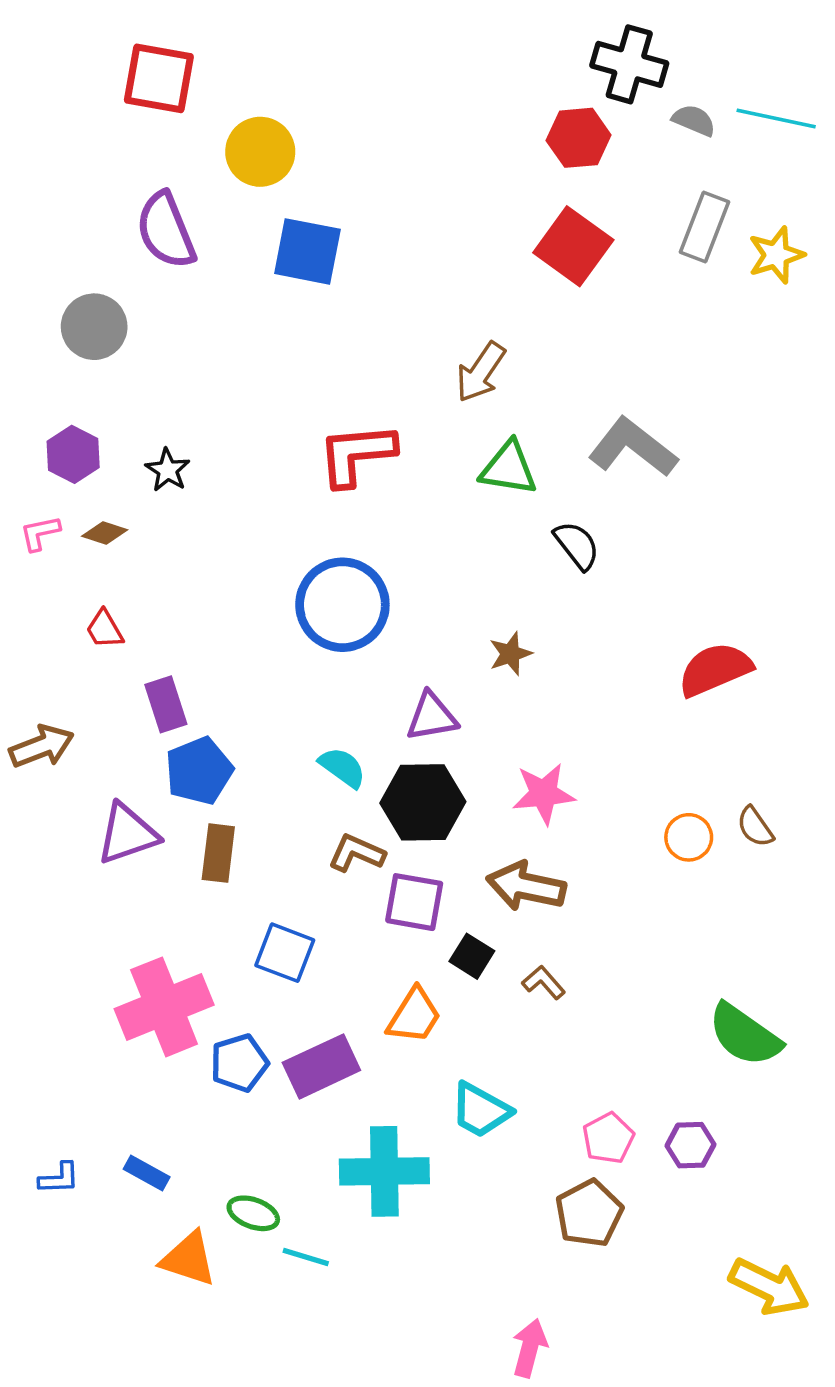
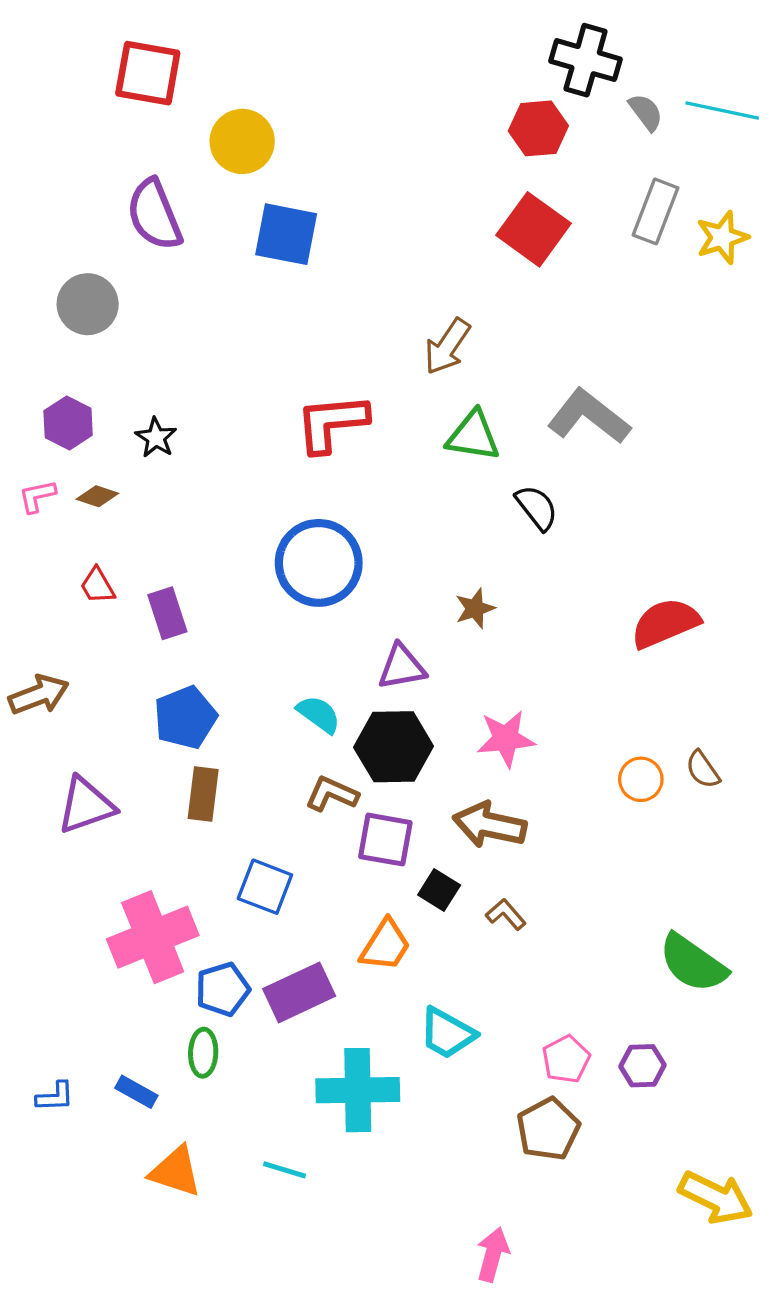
gray semicircle: (694, 120) -> (646, 112), turned 30
purple rectangle: (166, 704) -> (167, 613), moved
purple triangle: (127, 834) -> (86, 805), moved
green ellipse: (253, 1213) -> (203, 1053), moved, turned 72

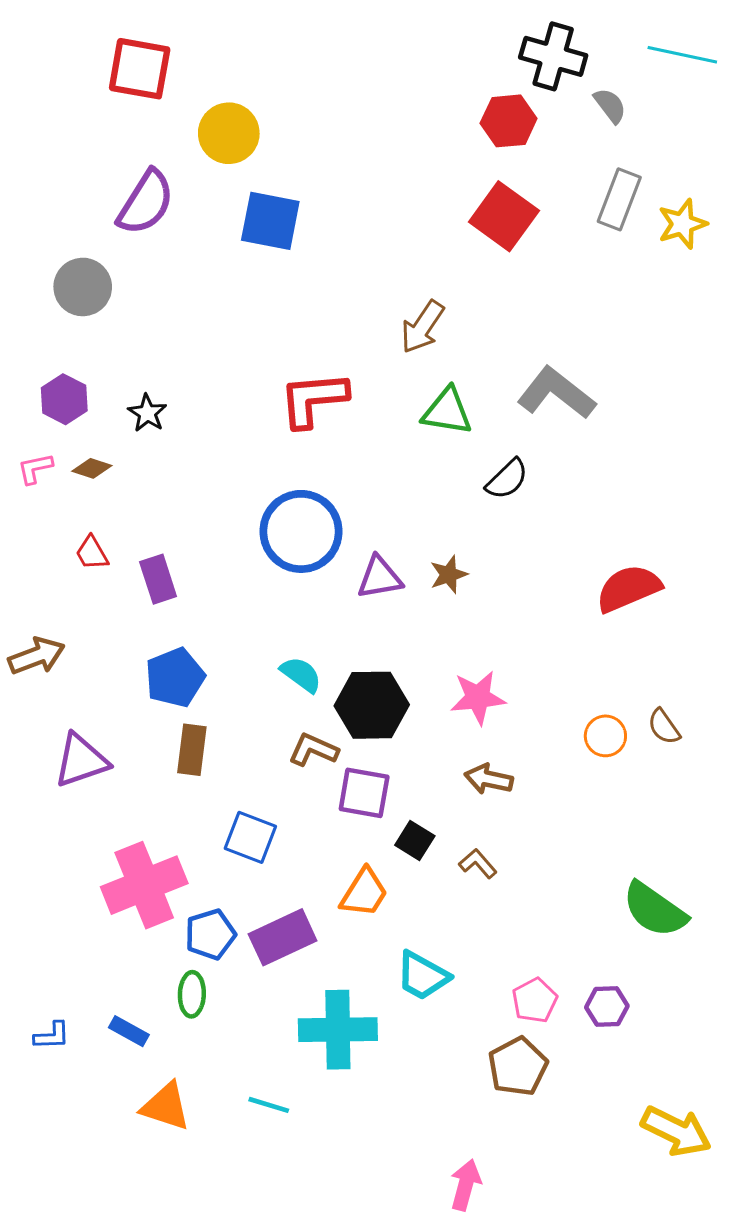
cyan line: (722, 111) -> (682, 55), moved
purple semicircle: (154, 215) -> (146, 202), turned -126
black semicircle: (537, 508) -> (507, 479), turned 84
purple triangle: (402, 667) -> (379, 578), moved
brown arrow: (490, 825) -> (489, 779), moved, size x0.7

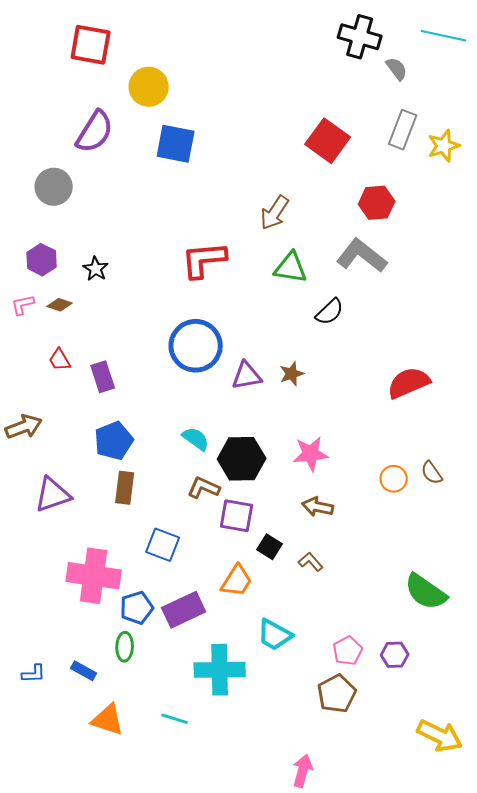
red hexagon: (509, 121) -> (377, 203), moved
pink cross: (144, 885) -> (94, 576), turned 30

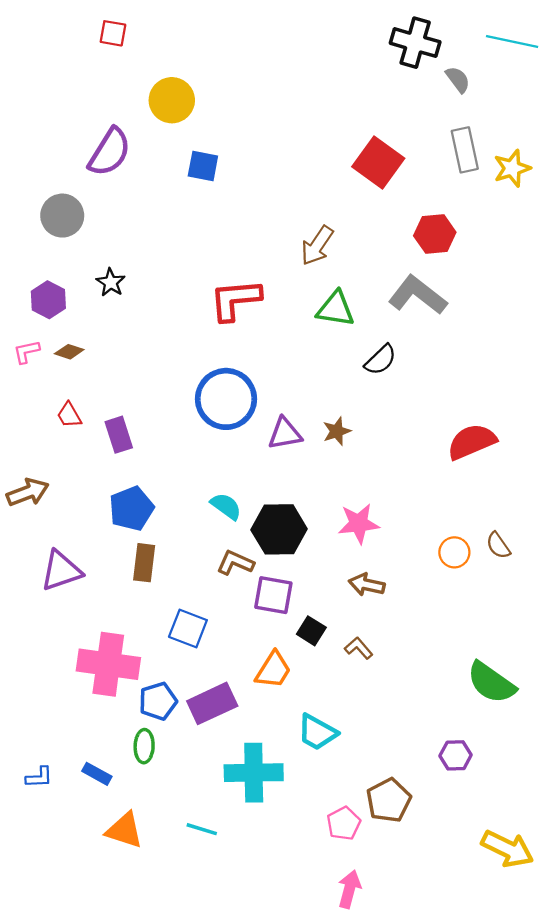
red square: (91, 45) -> (113, 33), moved, size x0.6
gray rectangle: (403, 130) -> (465, 150), turned -33
blue square: (176, 144) -> (203, 166), size x0.7
black star: (96, 269) -> (111, 282), moved
pink pentagon: (348, 651) -> (344, 823), moved

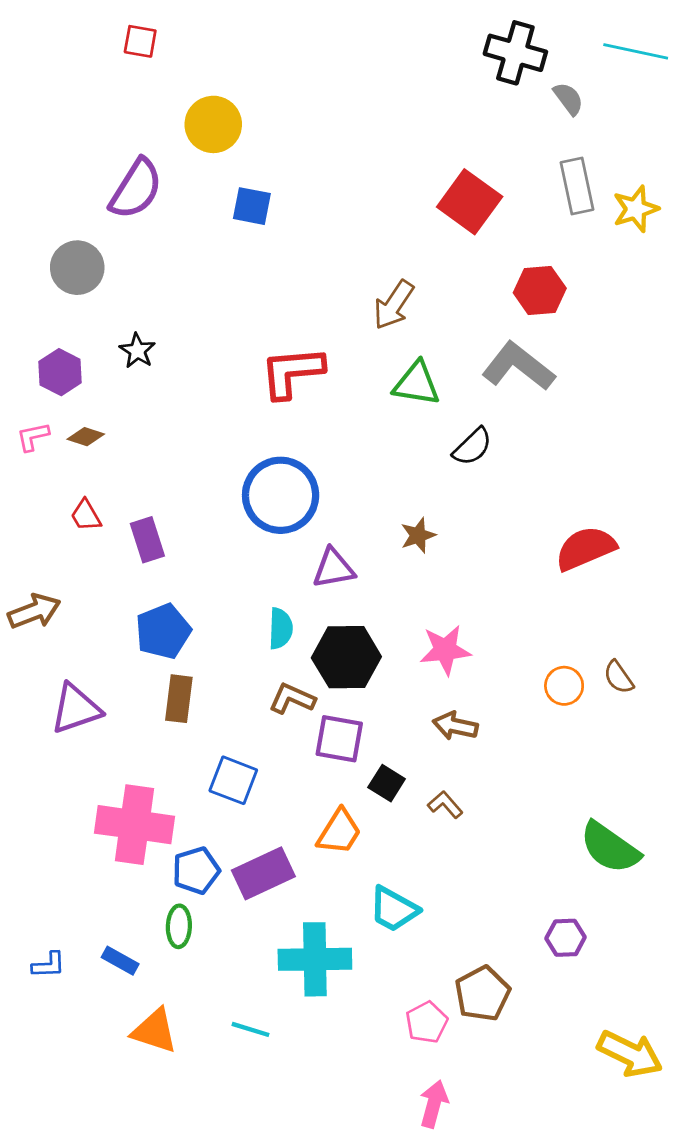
purple triangle: (285, 434) -> (334, 568), moved
cyan semicircle: (226, 506) -> (281, 628), turned 56

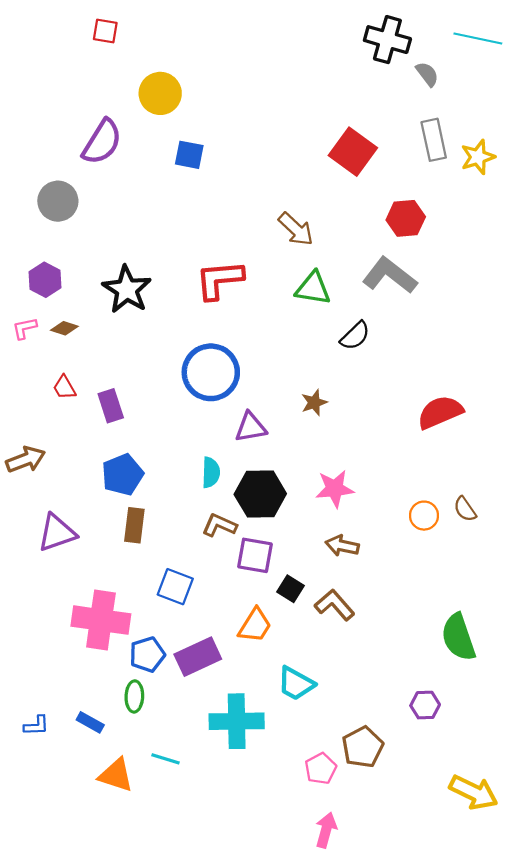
brown arrow: (394, 305) -> (296, 229), turned -81
black star: (137, 351) -> (127, 289), moved, size x1.8
brown L-shape: (445, 805) -> (335, 605), size x1.5
green semicircle: (610, 848) -> (458, 637), turned 36
cyan line: (250, 1029) -> (166, 759), moved

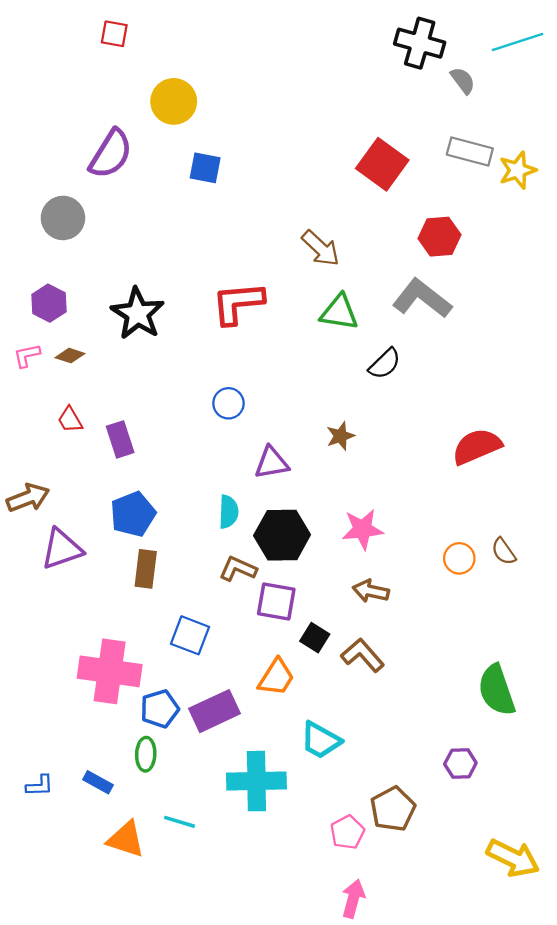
cyan line: (478, 39) -> (518, 42), turned -30
gray rectangle: (434, 140) -> (470, 152), turned -63
blue circle: (211, 372) -> (228, 403), size x0.5
purple triangle: (57, 533) -> (62, 549), moved

